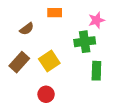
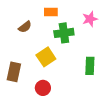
green cross: (85, 42) -> (64, 33), moved
brown rectangle: (19, 62) -> (14, 72), moved, turned -30

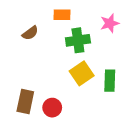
yellow square: (46, 57) -> (82, 73), moved
brown rectangle: (14, 72) -> (25, 101), moved

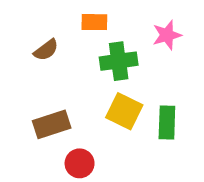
yellow square: (82, 73) -> (124, 111), turned -30
brown rectangle: (25, 101) -> (52, 124), moved, turned 60

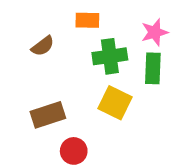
green rectangle: (167, 122) -> (153, 68), moved

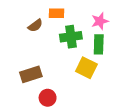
brown semicircle: (43, 46) -> (35, 26), moved
yellow square: (115, 103) -> (86, 68), moved

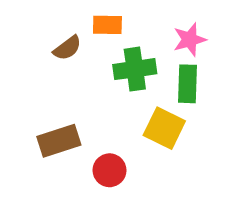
red circle: (48, 98) -> (110, 170), moved

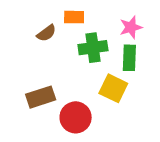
red circle: (110, 170) -> (76, 117), size x1.4

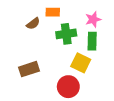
red circle: (76, 117) -> (68, 87), moved

